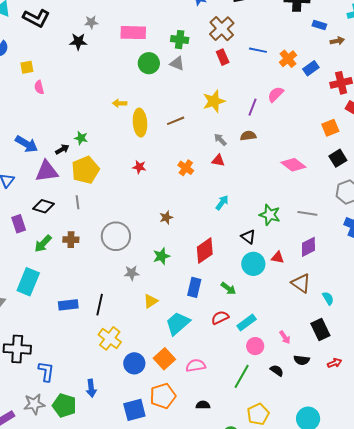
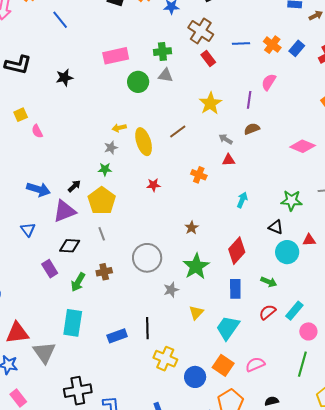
gray star: (91, 22) -> (111, 148), moved
green star: (81, 138) -> (105, 169), moved
green star: (161, 256) -> (196, 266), size x1.5

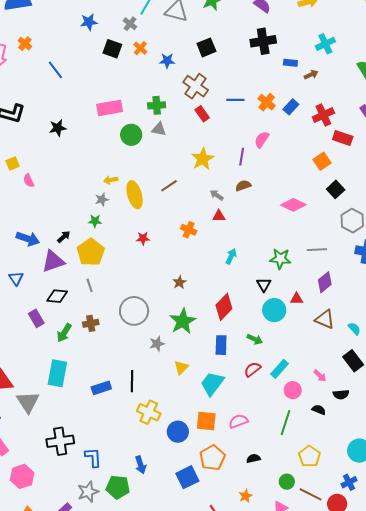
black triangle: (276, 227) -> (264, 285), turned 35
orange square: (223, 365) -> (206, 421), turned -30

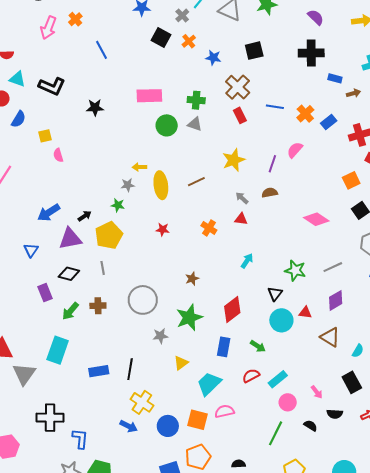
blue arrow: (28, 239) -> (49, 213), turned 120
gray line: (317, 250) -> (333, 267), turned -30
cyan semicircle: (354, 329) -> (358, 351), turned 64
pink semicircle: (238, 421) -> (224, 411), moved
blue arrow: (141, 465) -> (129, 426), moved, turned -54

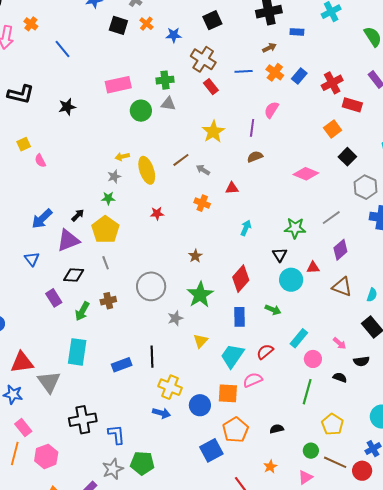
brown arrow: (354, 93) -> (269, 48), moved
gray arrow: (242, 198) -> (203, 170), moved
red semicircle: (251, 376) -> (265, 352), moved

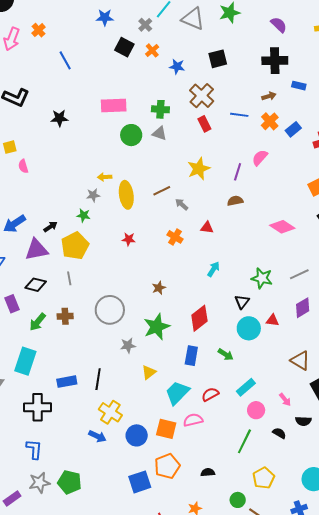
brown triangle: (342, 287) -> (300, 361), moved
black cross: (83, 420) -> (38, 407), moved
blue L-shape: (116, 435) -> (34, 449), moved

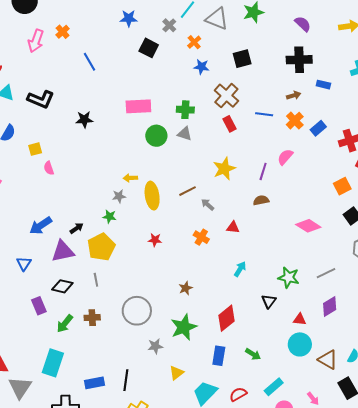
orange cross: (152, 50) -> (194, 42), moved
cyan circle: (249, 328) -> (300, 344), moved

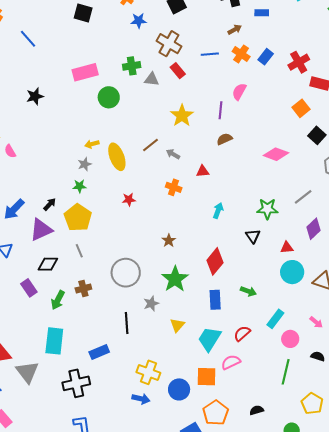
gray triangle: (185, 134) -> (152, 79), moved
black line: (126, 380) -> (127, 323), moved

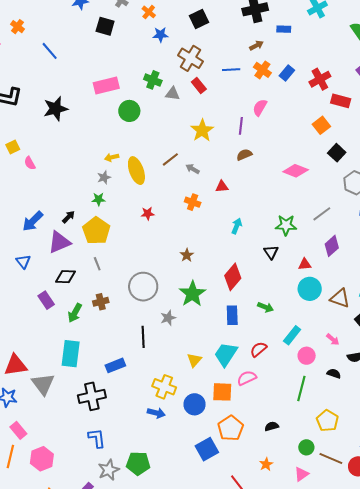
green cross: (132, 66) -> (153, 80), turned 30
black star: (35, 96) -> (56, 109), size x1.4
yellow triangle: (177, 325) -> (194, 360), moved

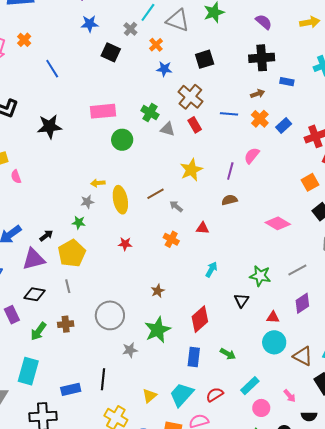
black line: (143, 337) -> (103, 379), moved

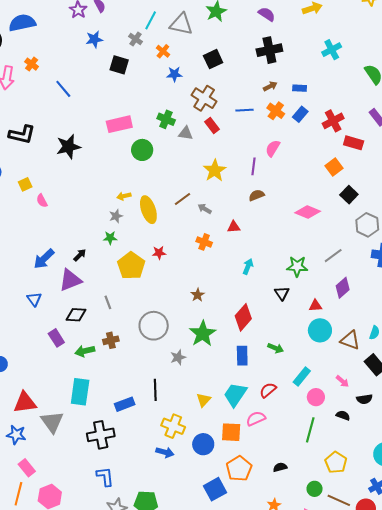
blue rectangle: (287, 82) -> (300, 88), moved
yellow pentagon: (72, 253) -> (131, 266), moved
green arrow: (38, 331) -> (85, 351), turned 48

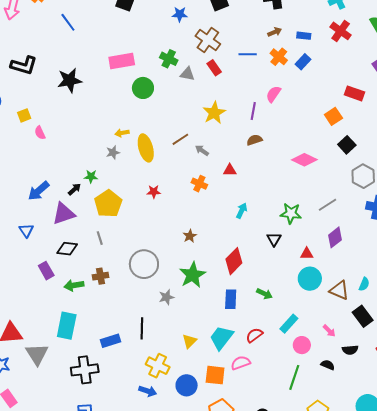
red cross: (333, 121) -> (341, 31), moved, turned -30
green star: (110, 238) -> (91, 176), moved
yellow pentagon: (131, 266) -> (108, 204), moved

